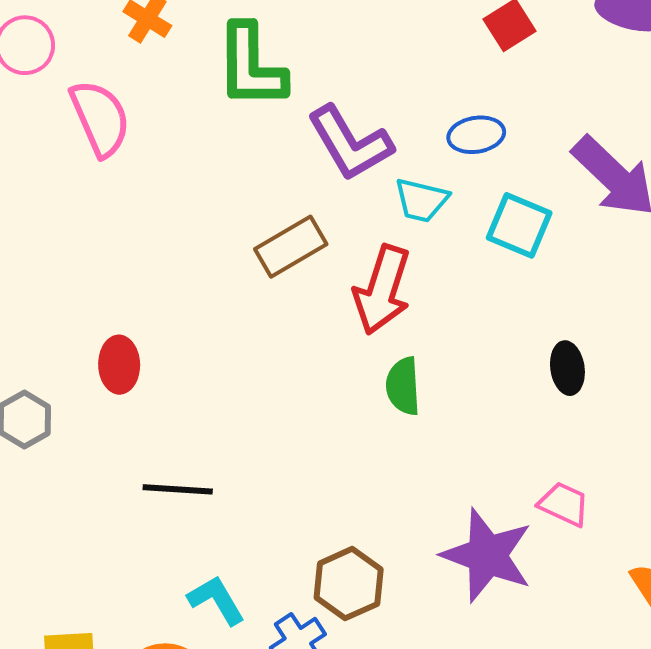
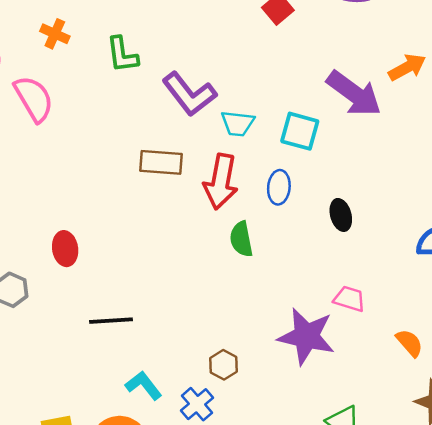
green L-shape: (251, 66) -> (122, 55), size x0.7
blue ellipse: (476, 135) -> (279, 187), moved, turned -68
brown rectangle: (291, 247) -> (161, 162), turned 42
brown hexagon: (349, 584) -> (224, 365), size x0.7

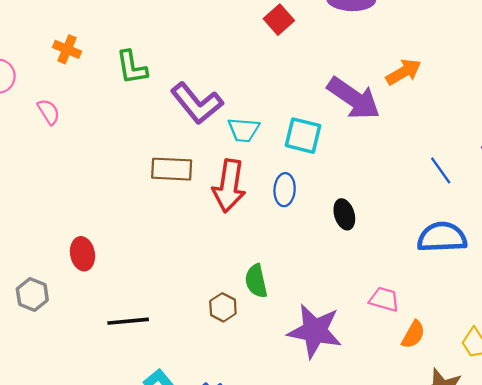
pink semicircle: (34, 99) -> (49, 112), size x0.6
green semicircle: (241, 239) -> (256, 281), moved
pink trapezoid: (349, 299) -> (384, 299), moved
orange semicircle: (410, 343) -> (413, 335), turned 72
brown hexagon: (224, 365) -> (223, 307), moved

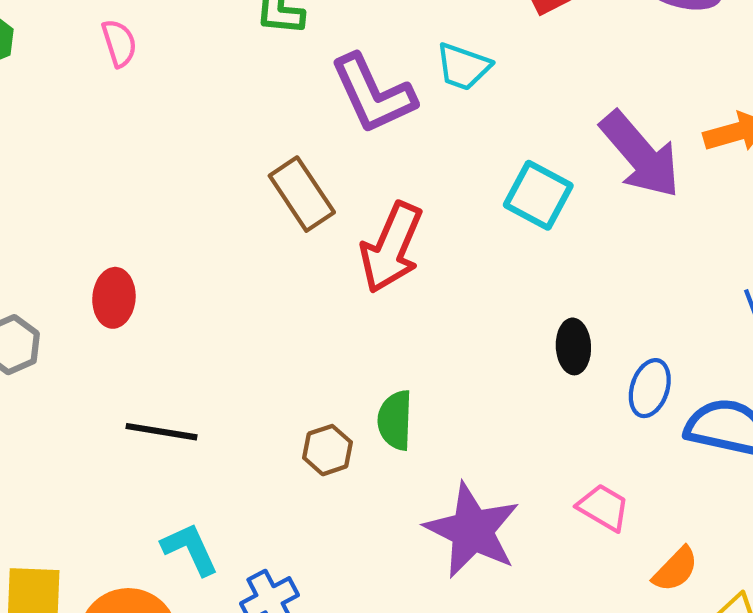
cyan trapezoid: (244, 130) -> (463, 67), moved
brown rectangle: (172, 169) -> (302, 194), turned 39
blue ellipse: (285, 190) -> (650, 388), moved
orange semicircle: (413, 335) -> (675, 569), moved

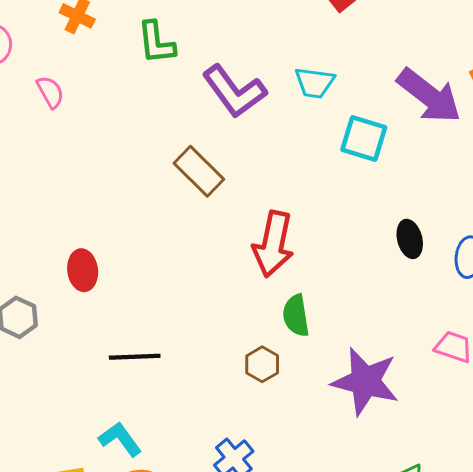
cyan trapezoid: (463, 67) -> (315, 83), moved
red arrow: (391, 248) -> (273, 244), moved
brown hexagon: (327, 450) -> (262, 364), moved
cyan L-shape: (190, 549) -> (120, 439), moved

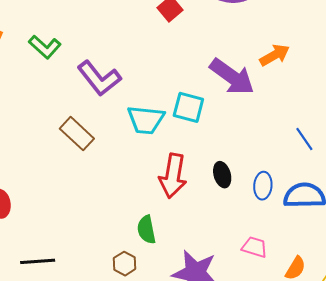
green L-shape: (156, 43) -> (45, 47), turned -40
cyan trapezoid: (315, 83) -> (146, 120), moved, size x1.4
red arrow: (273, 244) -> (173, 176), moved

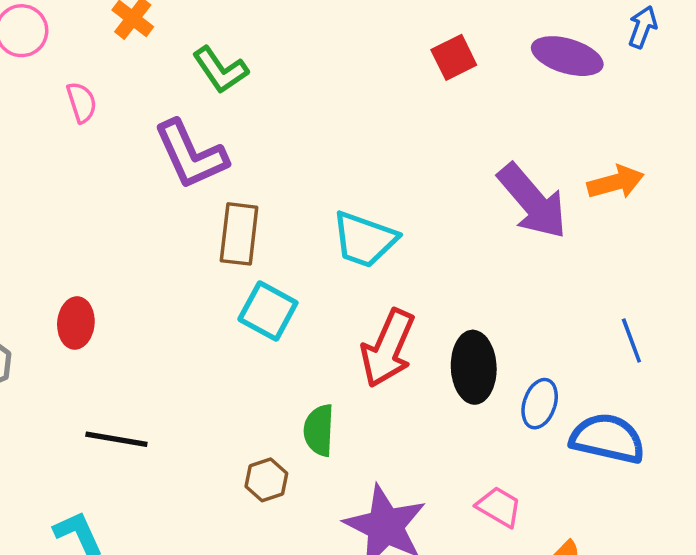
purple L-shape: (99, 78) -> (191, 155), moved
cyan square: (188, 107) -> (268, 311), moved
brown rectangle: (77, 134) -> (239, 234), turned 40
black ellipse: (222, 175) -> (474, 367), size x1.5

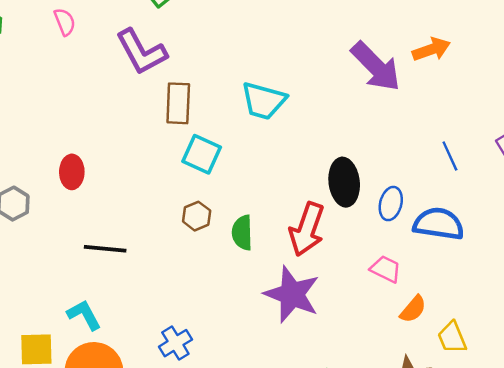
red arrow: (388, 348) -> (307, 229), moved
brown hexagon: (266, 480) -> (197, 216), moved
pink trapezoid: (499, 507) -> (386, 269), moved

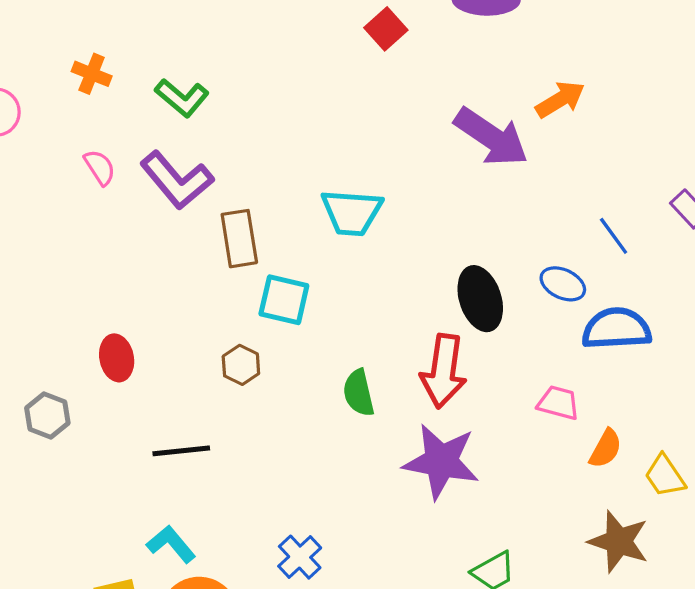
pink semicircle: (65, 22) -> (100, 167), moved
blue ellipse: (391, 204) -> (563, 284), moved, turned -68
brown hexagon: (197, 216) -> (241, 365), moved

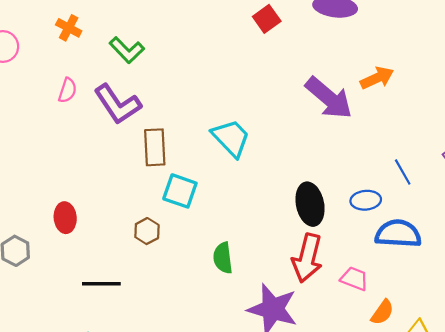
pink semicircle: (100, 167) -> (67, 90), turned 45
cyan trapezoid: (352, 212) -> (231, 138), turned -144
blue ellipse: (563, 284) -> (366, 200), turned -36
red arrow: (443, 371) -> (307, 258), moved

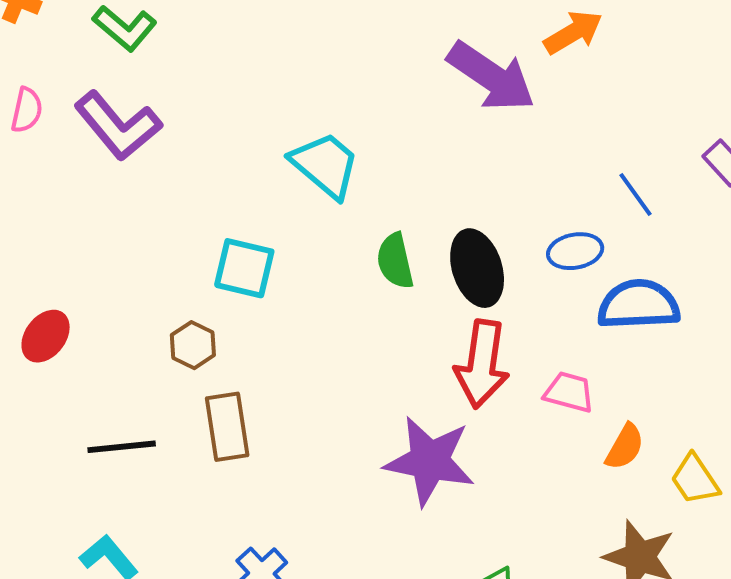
brown rectangle: (155, 147) -> (227, 427), moved
red ellipse: (65, 218) -> (46, 336), turned 48
green semicircle: (223, 258) -> (395, 261), moved

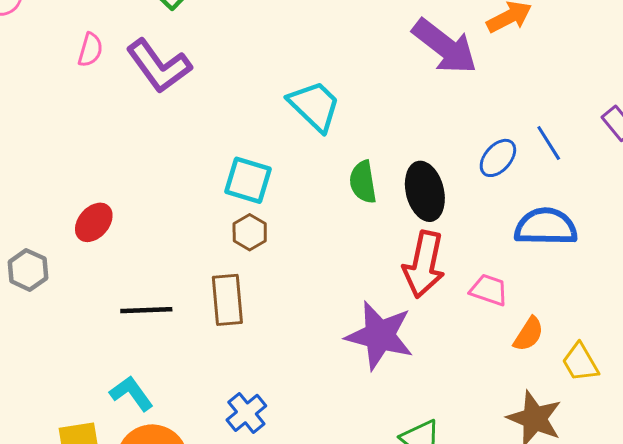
blue ellipse: (575, 251) -> (498, 158), moved, turned -42
brown hexagon: (193, 345) -> (250, 232), moved

